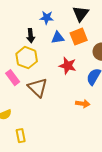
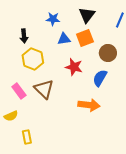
black arrow: (31, 36) -> (24, 36), moved
pink rectangle: (13, 78) -> (19, 91), moved
orange arrow: (83, 104) -> (89, 105), size x1.5

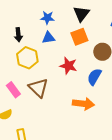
blue triangle: (64, 39) -> (48, 38), moved

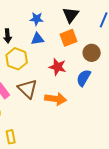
orange arrow: (83, 104) -> (56, 99), moved

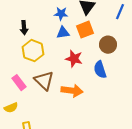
blue star: (37, 19) -> (61, 14), moved
blue triangle: (38, 39) -> (63, 33), moved
blue semicircle: (84, 78) -> (100, 70), turned -48

